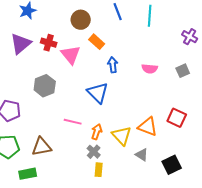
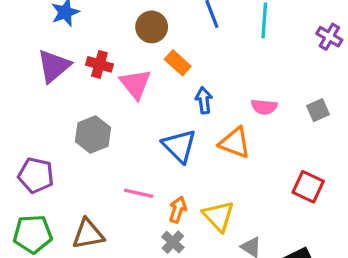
purple cross: (190, 37) -> (329, 37), moved
orange triangle: (148, 127) -> (235, 143), moved

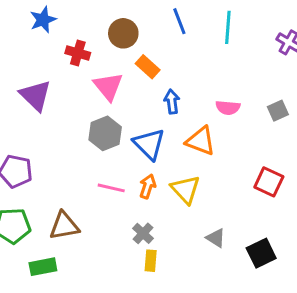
red cross: (99, 64) -> (78, 53), moved
purple triangle: (54, 66) -> (35, 95), moved, turned -36
gray hexagon: (93, 135) -> (105, 133), moved
orange arrow: (178, 210) -> (148, 186), moved
yellow triangle: (218, 216) -> (185, 189), moved

